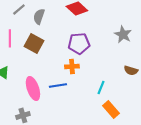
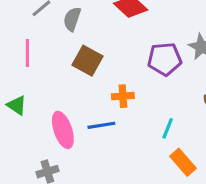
brown square: (34, 43) -> (88, 61), moved
purple pentagon: (79, 43) -> (165, 59), moved

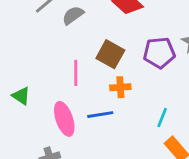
gray semicircle: (72, 19) -> (73, 15), turned 35
pink line: (27, 53) -> (76, 73), moved
brown square: (88, 61) -> (110, 54), moved

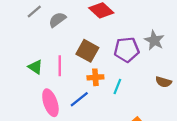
green triangle: (21, 96) -> (35, 67), moved
blue line: (100, 115) -> (79, 99), turned -30
cyan line: (162, 117) -> (117, 87), moved

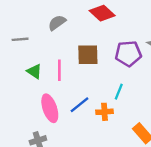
gray line: (34, 12) -> (20, 39), moved, turned 35
brown square: (87, 51) -> (88, 55), turned -30
orange cross: (95, 77) -> (104, 112), moved

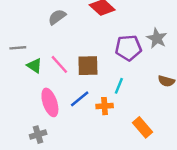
gray line: (20, 39) -> (18, 48), moved
brown square: (88, 55) -> (88, 66), moved
pink line: (59, 70) -> (59, 64), turned -42

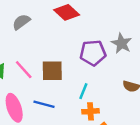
blue line: (80, 99) -> (44, 104), turned 54
orange cross: (105, 106) -> (90, 111), moved

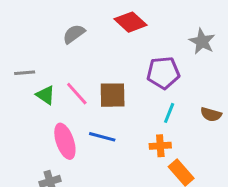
gray star: (121, 43) -> (202, 41), moved
cyan line: (83, 91) -> (169, 113), moved

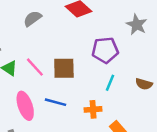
orange cross: (160, 146) -> (93, 109), moved

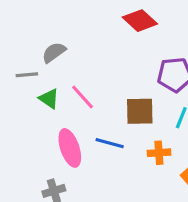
gray semicircle: (32, 19) -> (54, 52), moved
brown square: (64, 68) -> (140, 111), moved

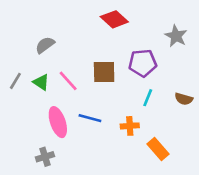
gray line: (27, 75) -> (15, 81), moved, turned -54
brown square: (140, 111) -> (104, 72), moved

